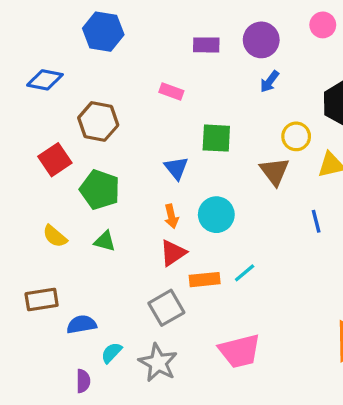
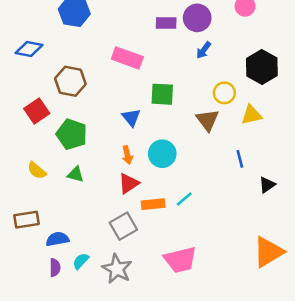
purple rectangle: (206, 45) -> (166, 23), moved
pink rectangle: (171, 92) -> (127, 58), size x1.6
purple semicircle: (83, 381) -> (55, 268), moved

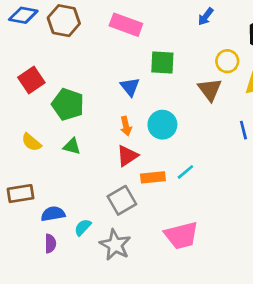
brown hexagon: (70, 81) -> (64, 21), moved
cyan semicircle: (81, 261) -> (83, 227), moved

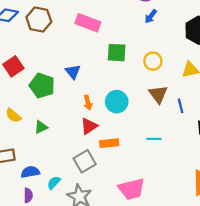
yellow circle: (227, 61) -> (153, 61), moved
blue triangle: (130, 87) -> (73, 72), moved
brown triangle: (210, 90) -> (158, 94), moved
green triangle: (72, 146) -> (41, 127), moved, turned -40
cyan line: (185, 172) -> (154, 139), moved, turned 40

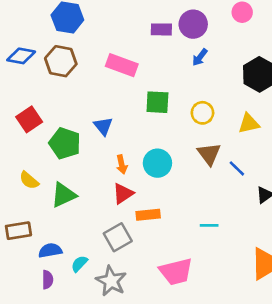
blue line: (181, 106) -> (237, 168), turned -32
green triangle: (41, 127) -> (63, 195), size x1.5
cyan line: (154, 139) -> (209, 225), moved

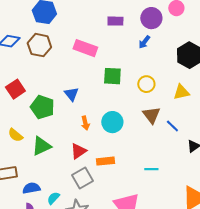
purple circle: (193, 24) -> (151, 18), moved
red triangle: (123, 194) -> (78, 151), moved

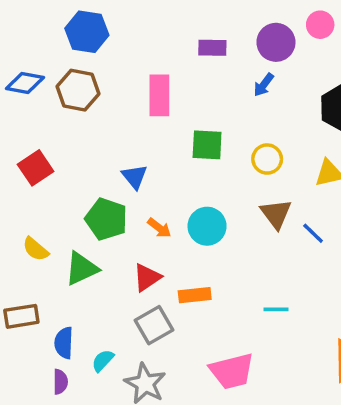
pink rectangle: (85, 48) -> (159, 95), turned 70
green pentagon: (42, 107) -> (106, 219), moved
orange arrow: (85, 123) -> (159, 228), turned -40
blue semicircle: (31, 188) -> (64, 343), turned -78

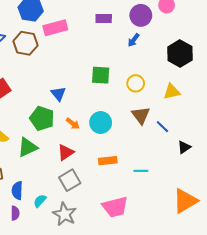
pink rectangle: (159, 95) -> (55, 28), moved, turned 75
orange rectangle: (195, 295) -> (108, 161), moved

